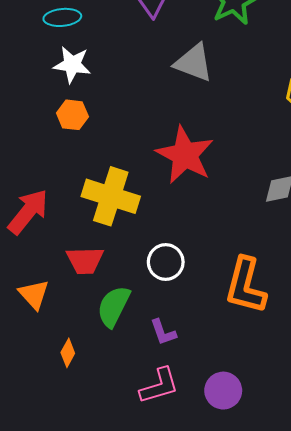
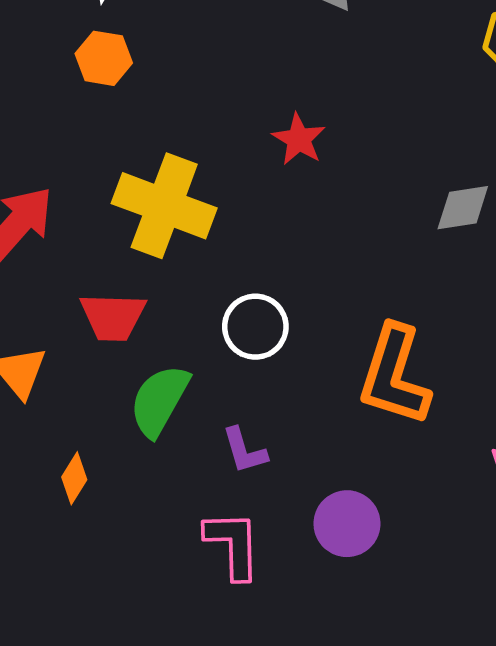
red star: (185, 155) -> (299, 139), size x0.5
pink L-shape: (159, 386) -> (233, 545), turned -78
purple circle: (223, 391) -> (347, 524), moved

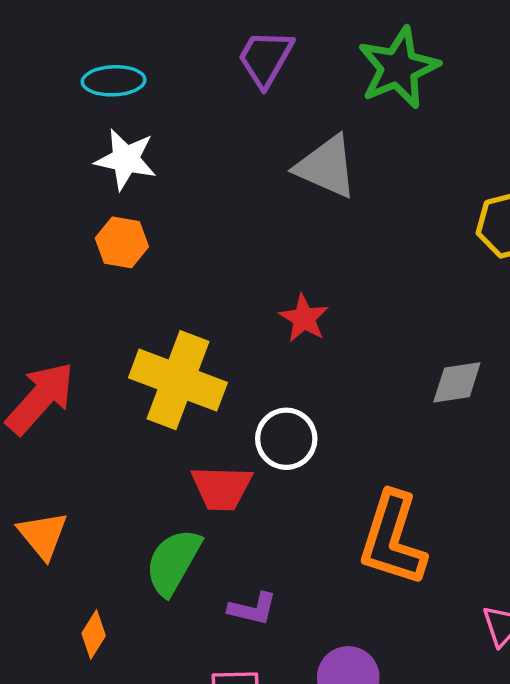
red trapezoid: (113, 317) -> (222, 488), moved
white circle: (255, 327) -> (286, 439), moved
purple L-shape: (244, 451) -> (253, 609), turned -60

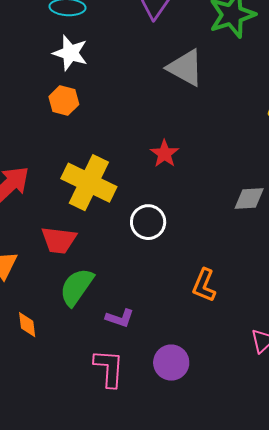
red trapezoid: (222, 488) -> (59, 240), moved
orange L-shape: (393, 539) -> (204, 285), size x0.6
orange diamond: (94, 635) -> (27, 325), turned -44

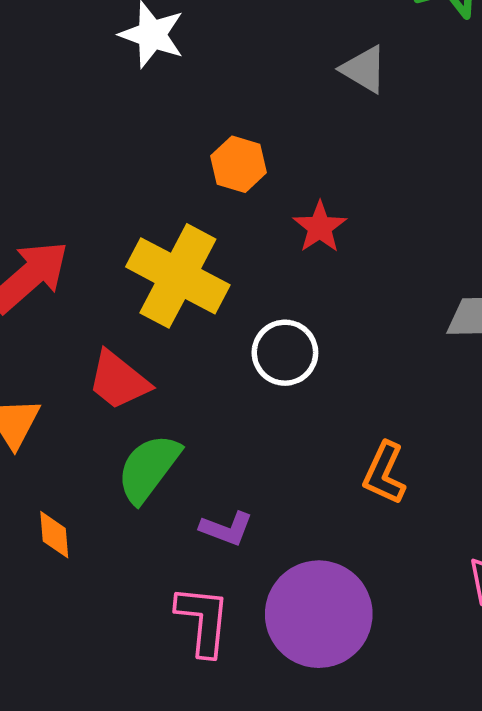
gray triangle: (185, 68) -> (364, 69), size x0.7
orange hexagon: (64, 101) -> (239, 164), moved
red trapezoid: (59, 240) -> (119, 380), turned 30
purple circle: (171, 363) -> (319, 614), size x1.6

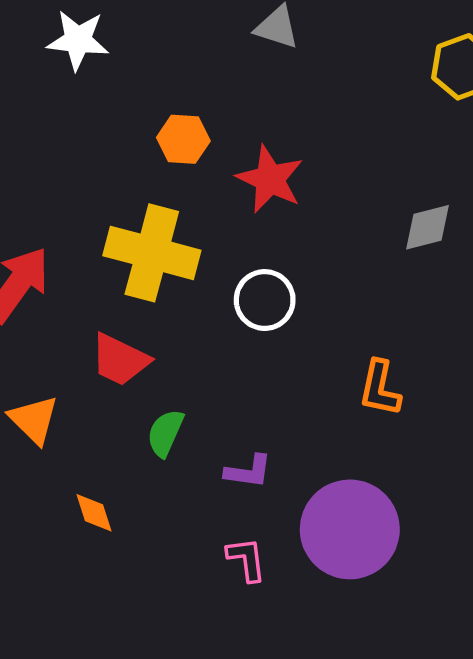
red star: (320, 227) -> (270, 179), size x1.4
green semicircle: (148, 468) -> (165, 433), size x0.7
pink L-shape: (203, 620) -> (246, 559), size x0.7

